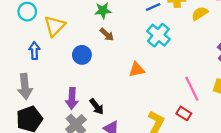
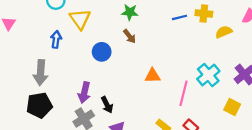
yellow triangle: (55, 26) -> (80, 19), turned -30
cyan cross: (158, 35) -> (208, 75), moved
pink line: (192, 89) -> (183, 93), moved, turned 30

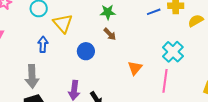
cyan cross: (208, 75) -> (173, 52), moved
orange triangle: (153, 76) -> (135, 68), turned -42

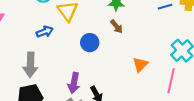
blue arrow: (43, 44) -> (45, 32), turned 63

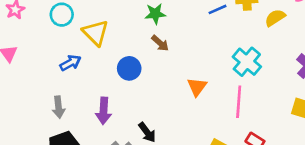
gray arrow: (30, 65) -> (59, 107), size x0.7
purple arrow: (74, 83) -> (104, 111), moved

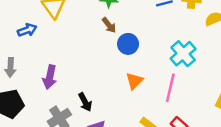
blue circle: (129, 68) -> (128, 44), moved
orange triangle: (197, 87) -> (134, 81), moved

